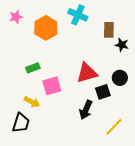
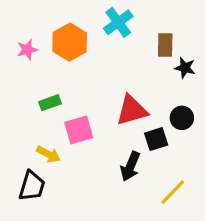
cyan cross: (78, 15) -> (118, 22), turned 30
pink star: (16, 17) -> (27, 50), moved

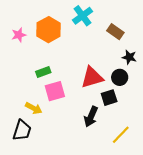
brown rectangle: (165, 45) -> (115, 32), turned -56
black star: (185, 68) -> (129, 57), moved
green rectangle: (50, 103) -> (43, 72), moved
black circle: (182, 118) -> (120, 77), moved

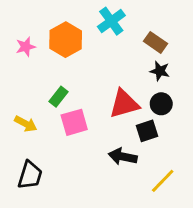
black star: (129, 57) -> (160, 71), moved
green rectangle: (43, 72) -> (58, 97), turned -32
yellow arrow: (34, 108) -> (26, 124), moved
black arrow: (91, 117) -> (123, 157), turned 78

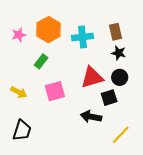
cyan cross: (111, 21) -> (83, 37), moved, turned 30
brown rectangle: (156, 42) -> (115, 32), turned 42
green rectangle: (58, 97) -> (41, 61), moved

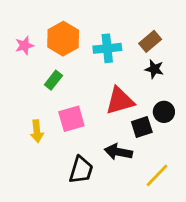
brown rectangle: (115, 32) -> (150, 41), turned 63
black circle: (120, 77) -> (164, 112), moved
yellow arrow: (19, 92) -> (37, 131), moved, turned 56
black trapezoid: (22, 130) -> (81, 170), moved

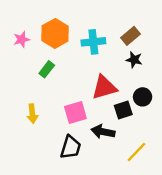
pink square: (71, 119) -> (75, 112), moved

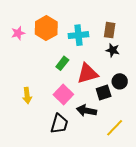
brown rectangle: (131, 36) -> (110, 30), turned -42
green rectangle: (47, 69) -> (62, 63), moved
pink square: (75, 112) -> (63, 94), turned -30

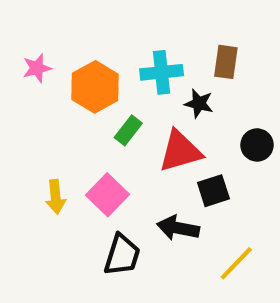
orange hexagon: (46, 28) -> (95, 87), moved
black star: (113, 50) -> (199, 103), moved
black circle: (120, 81) -> (257, 145), moved
pink square: (63, 94) -> (108, 195), moved

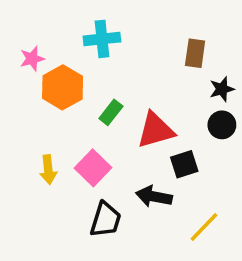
cyan cross: (162, 72) -> (102, 39), moved
orange hexagon: (95, 87) -> (63, 87), moved
black star: (199, 103) -> (222, 89), moved, turned -30

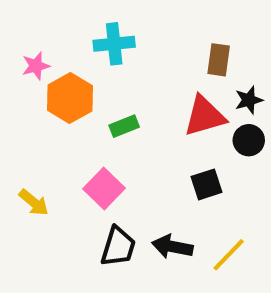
green rectangle: (111, 112) -> (124, 126), turned 30
red triangle: (156, 130) -> (205, 116), moved
yellow arrow: (48, 170) -> (34, 202), moved, turned -44
black arrow: (154, 196) -> (172, 247), moved

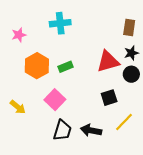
brown rectangle: (219, 60) -> (129, 27), moved
orange hexagon: (70, 98) -> (37, 66), moved
yellow line: (229, 255) -> (124, 122), moved

